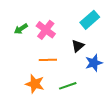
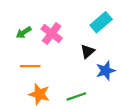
orange line: (48, 60) -> (30, 66), moved

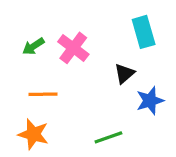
cyan rectangle: (101, 22) -> (144, 32), turned -65
orange star: (39, 94) -> (33, 134), moved

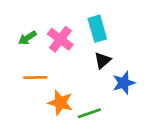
cyan rectangle: (144, 32) -> (97, 29), moved
orange star: (33, 134) -> (60, 103), moved

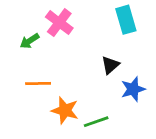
cyan rectangle: (97, 29) -> (126, 20), moved
pink cross: (60, 39) -> (59, 23), moved

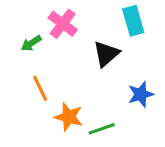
black triangle: (110, 65) -> (106, 54), moved, size x1.4
orange line: (38, 83) -> (40, 88), turned 65

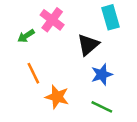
blue star: (141, 94) -> (102, 74), moved
green line: (102, 129) -> (102, 107), moved, turned 45

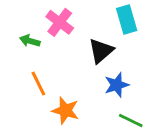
green arrow: (26, 36) -> (30, 41), turned 49
green line: (102, 107) -> (131, 121), moved

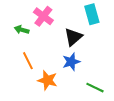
blue star: (117, 85) -> (71, 62), moved

